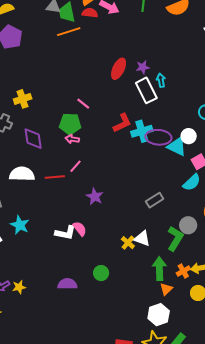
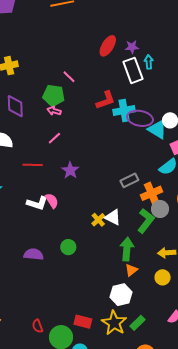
red line: (55, 177) -> (33, 165), moved
orange cross: (183, 271) -> (152, 193), moved, size x1.5

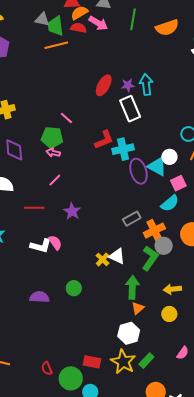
cyan arrow: (149, 62) -> (146, 84), moved, size x1.5
purple ellipse: (140, 118) -> (138, 171), moved, turned 65

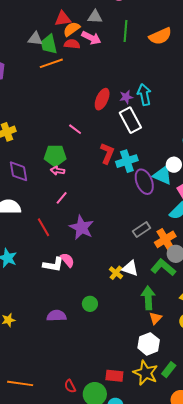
pink line: (66, 118) -> (75, 129), moved
red L-shape: (104, 140) -> (107, 153), turned -40
red line: (34, 208) -> (44, 227), turned 66
purple star: (72, 211) -> (82, 228), size x1.4
green L-shape: (150, 258) -> (163, 267), turned -80

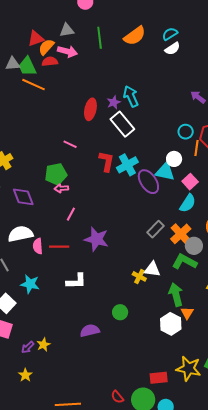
orange line: (51, 63) -> (33, 85), turned 55
red line: (44, 227) -> (59, 247), turned -48
pink semicircle: (67, 260) -> (38, 246), moved, turned -133
white hexagon: (149, 344) -> (171, 324), moved

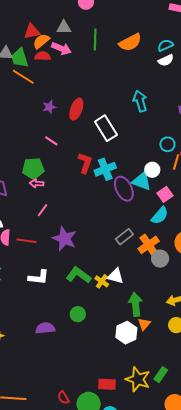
cyan arrow: (131, 96) -> (140, 101), moved
purple star: (114, 102) -> (49, 107), moved
green L-shape: (184, 262) -> (79, 275), moved

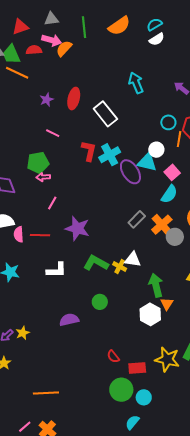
orange semicircle: (41, 41) -> (64, 48), moved
red semicircle: (63, 398) -> (113, 357), moved

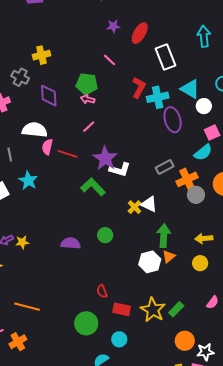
cyan triangle: (147, 162) -> (190, 89), moved
green L-shape: (96, 263) -> (93, 187), moved
white L-shape: (56, 270) -> (120, 170), moved
green circle: (121, 390) -> (86, 323), moved

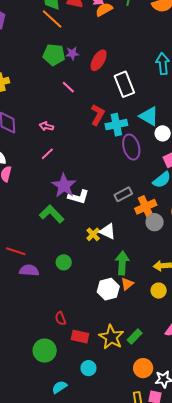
green pentagon: (87, 84) -> (54, 55), moved
red line: (67, 154) -> (16, 251), moved
cyan circle: (119, 339) -> (88, 368), moved

